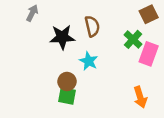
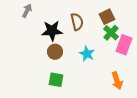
brown square: (149, 14) -> (107, 17), moved
cyan star: (89, 61) -> (87, 54), moved
brown circle: (67, 81) -> (55, 52), moved

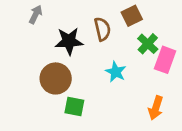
brown square: (107, 17) -> (132, 16), moved
brown circle: (55, 52) -> (56, 78), moved, size x1.5
orange arrow: (117, 81) -> (156, 108), turned 36

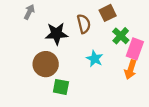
orange arrow: (156, 108) -> (131, 70), moved

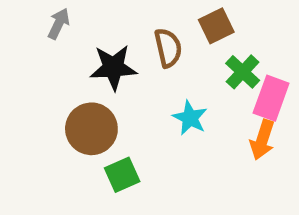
green square: (61, 87) -> (122, 175), turned -35

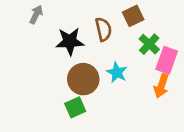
brown circle: (91, 129) -> (83, 79), moved

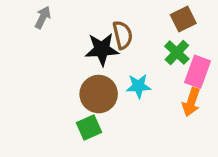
brown square: (133, 16) -> (183, 19), moved
black star: (70, 41) -> (102, 49), moved
cyan star: (117, 72) -> (139, 86), turned -30

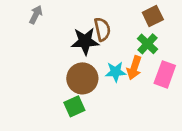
pink rectangle: (198, 72) -> (165, 74), moved
orange arrow: (191, 102) -> (134, 68), moved

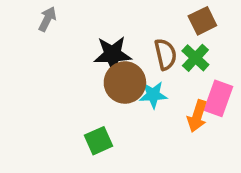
brown semicircle: (102, 29) -> (165, 54), moved
orange arrow: (134, 68) -> (197, 116), moved
brown circle: (82, 78) -> (125, 82), moved

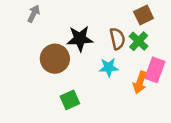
brown circle: (125, 82) -> (55, 59), moved

